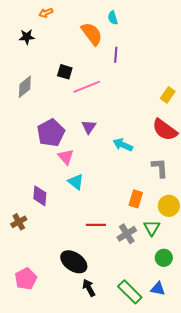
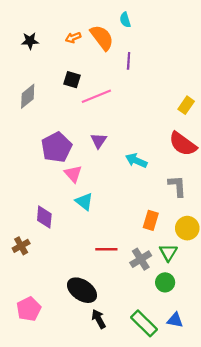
orange arrow: (46, 13) -> (73, 38), moved
green circle: (164, 258) -> (165, 282), moved

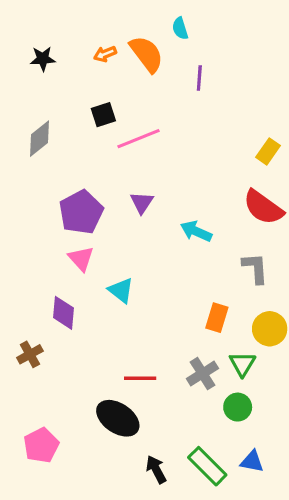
purple line: (129, 61) -> (199, 78), moved
black square: (72, 80) -> (103, 115), turned -35
pink triangle: (73, 174) -> (81, 258), moved
red line: (106, 249) -> (140, 378), moved
black arrow: (99, 319) -> (156, 469), moved

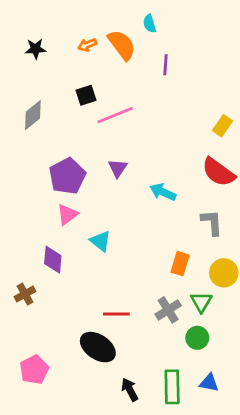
pink triangle: (81, 258) -> (67, 215), turned 35
green rectangle: (207, 466) -> (172, 387), turned 44

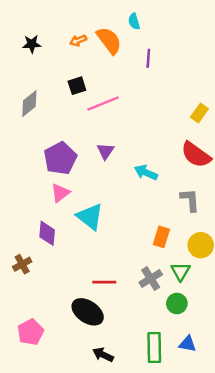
cyan triangle: (101, 241) -> (90, 217), size x1.4
black arrow: (130, 389) -> (103, 355), moved, turned -36

